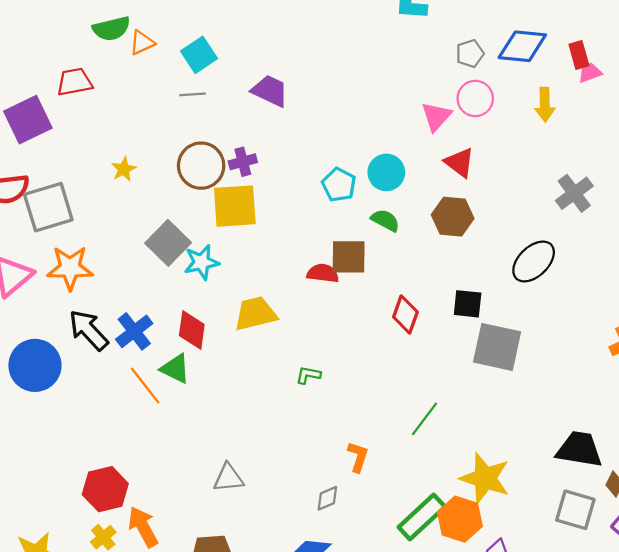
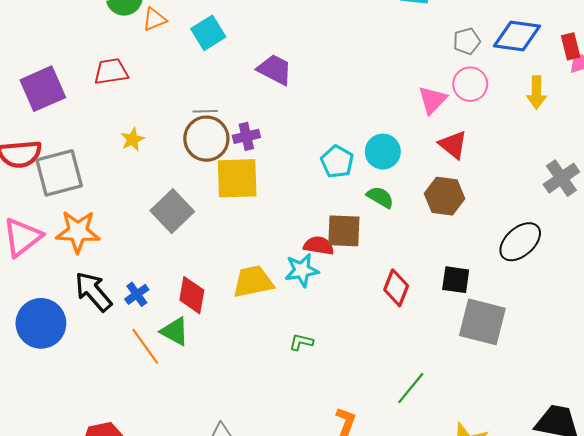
red trapezoid: (74, 82) -> (111, 71), moved
gray line: (193, 94) -> (205, 111), moved
cyan star: (202, 262) -> (302, 270), moved
blue cross: (134, 331) -> (137, 294), size x0.7

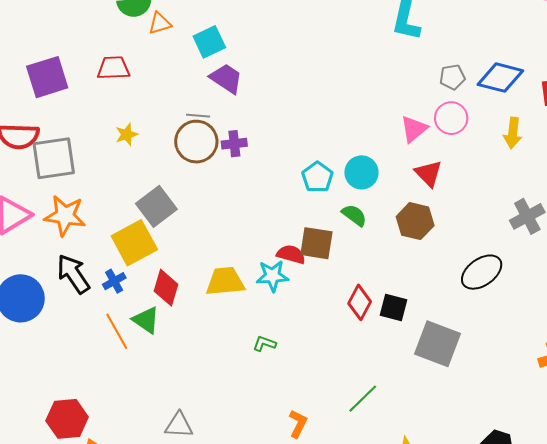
purple trapezoid: (275, 70) -> (226, 78), moved
yellow square: (237, 178) -> (134, 243), moved, turned -33
black square: (456, 280) -> (394, 307), moved

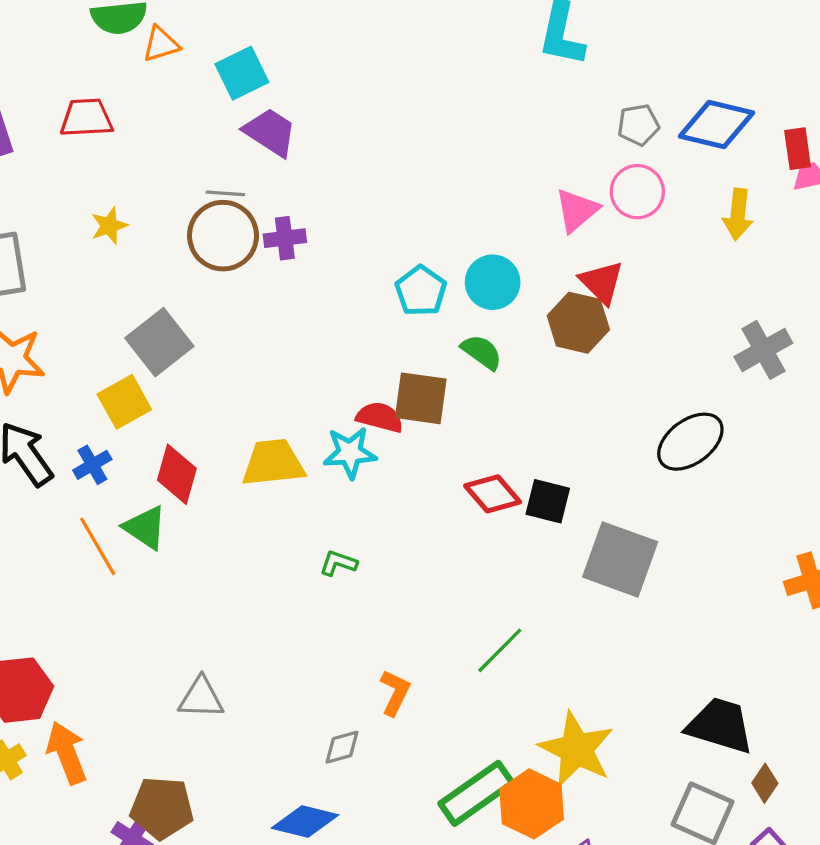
brown hexagon: (415, 221) -> (578, 323), moved
yellow square: (134, 243) -> (124, 402), size x0.7
red diamond: (360, 302) -> (493, 494), turned -68

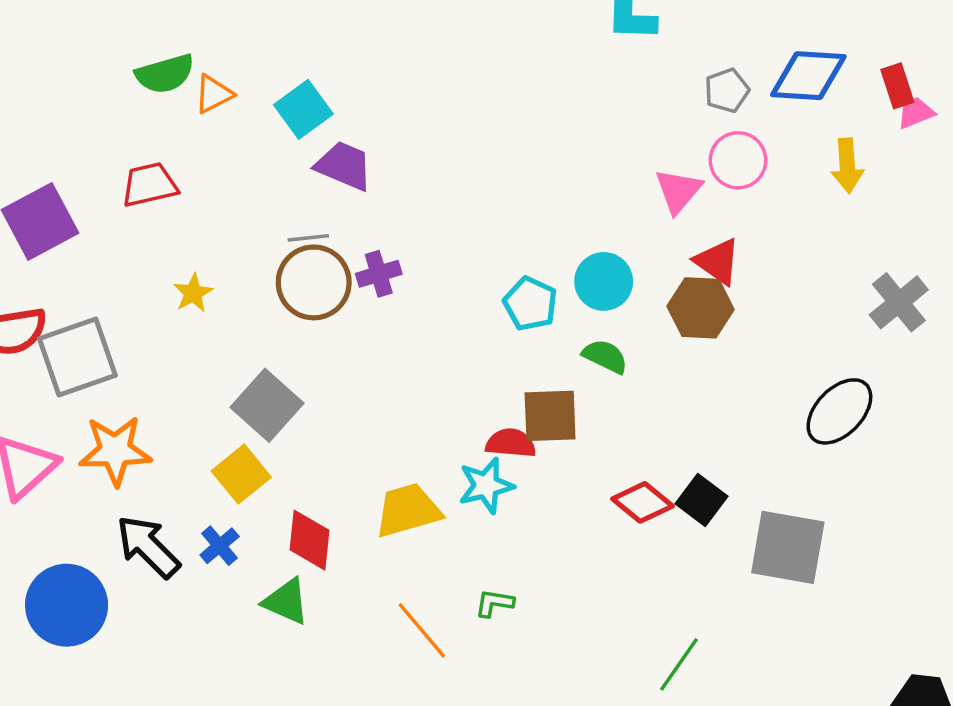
black square: (548, 501) -> (702, 500), turned 33
orange line: (98, 546) -> (422, 630), moved

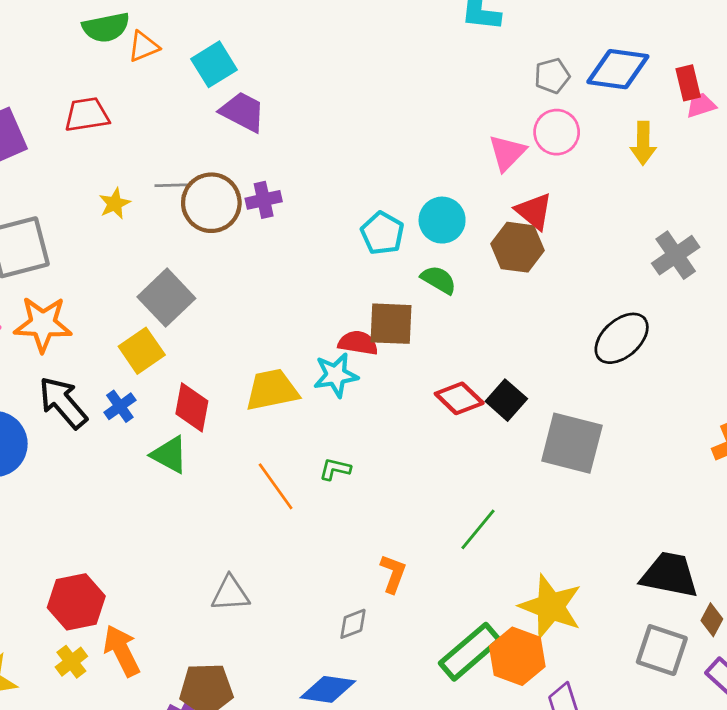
gray line: (308, 238) -> (171, 185), moved

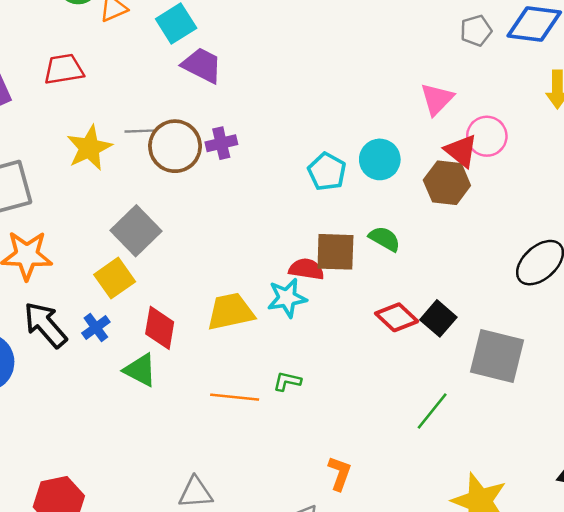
pink circle: (557, 132) -> (487, 136), moved
yellow star: (115, 204) -> (89, 148), size x1.6
green semicircle: (439, 280) -> (385, 239), moved
orange line: (276, 486) -> (235, 397), turned -48
green line: (478, 529) -> (432, 411), moved

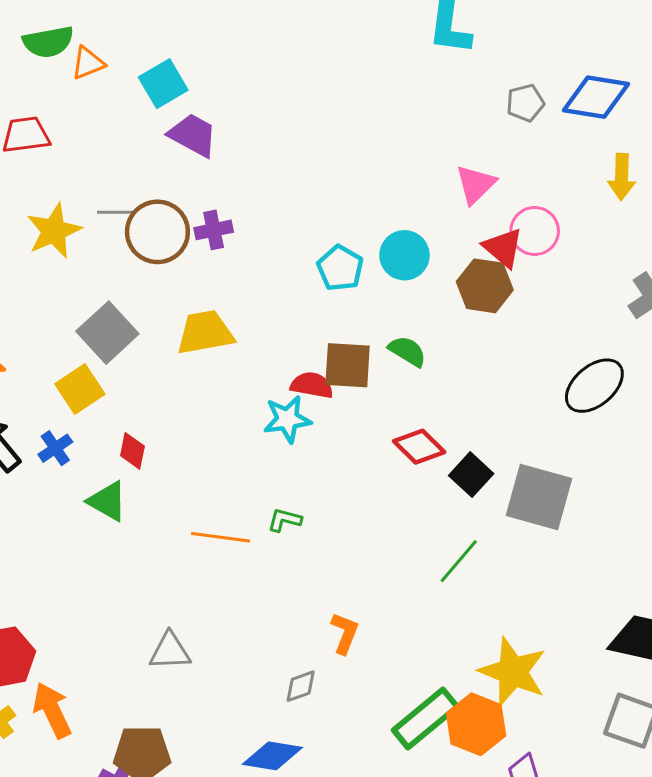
yellow trapezoid: (231, 312) -> (205, 333), moved
black square: (438, 318) -> (471, 475), moved
red diamond: (160, 328) -> (132, 451), size x0.7

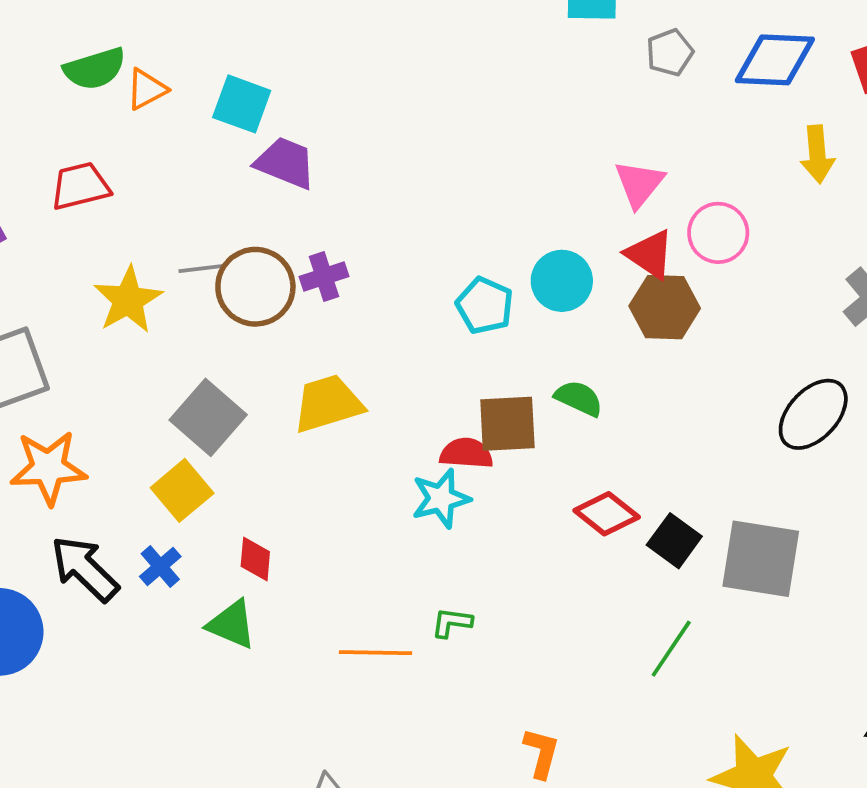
cyan square: (163, 84) -> (242, 104), turned -33
gray pentagon: (525, 103) -> (670, 53), moved
red triangle: (503, 248) -> (650, 254), moved

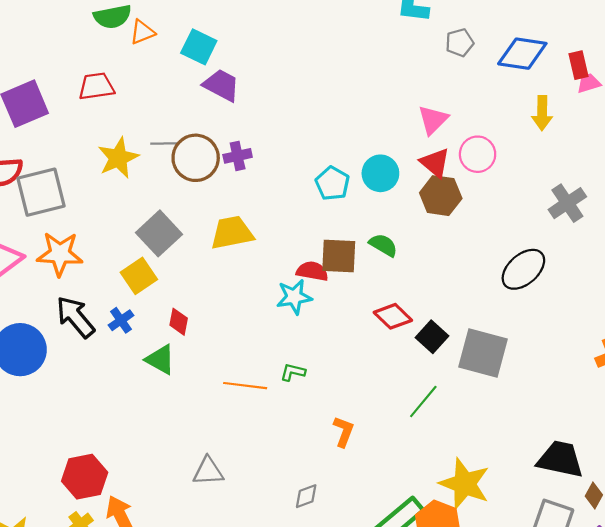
orange L-shape: (541, 753) -> (344, 432), moved

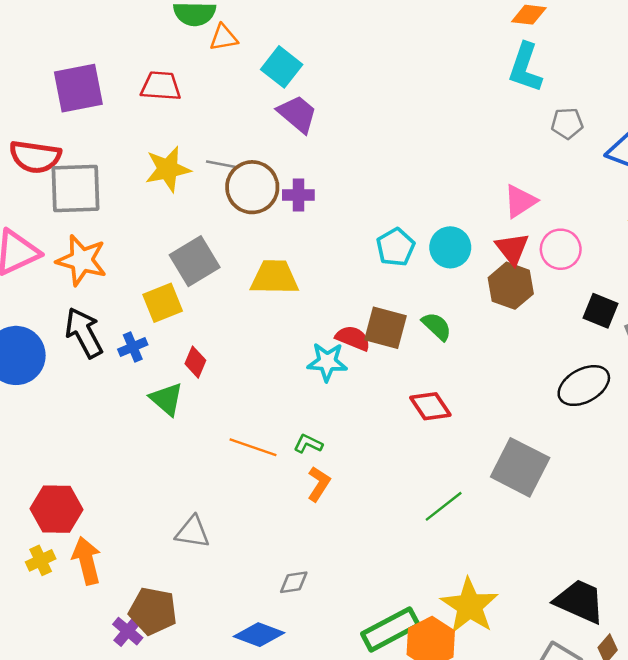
black square: (432, 337) -> (601, 311), moved, turned -32
orange L-shape: (344, 432) -> (319, 484), moved

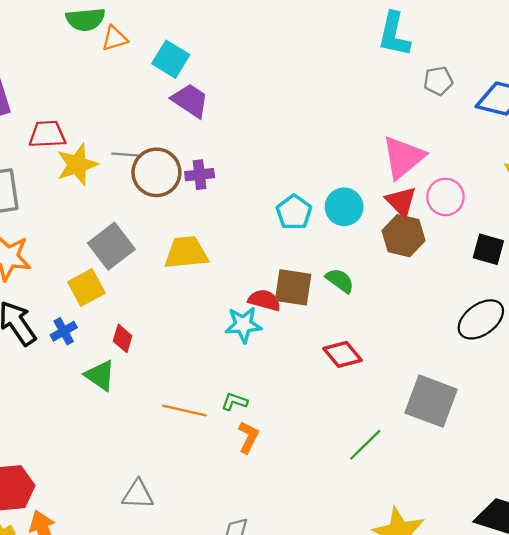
red trapezoid: (161, 86) -> (47, 134), moved
pink triangle: (520, 201) -> (403, 157), size x1.4

